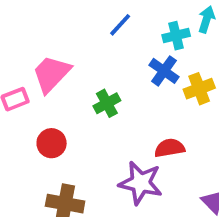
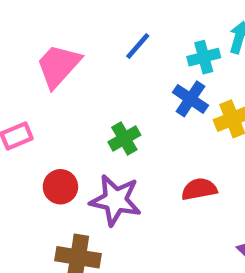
pink trapezoid: (51, 74) -> (58, 66), moved
purple star: (141, 183) -> (115, 200), moved

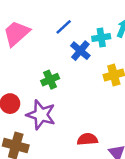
blue cross: (190, 99) -> (80, 51), moved
red semicircle: (199, 189) -> (87, 139), moved

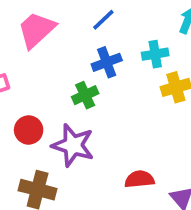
cyan cross: (101, 37) -> (155, 54), moved
blue cross: (80, 51) -> (107, 62), moved, turned 30

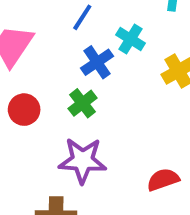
cyan cross: (155, 54) -> (131, 39), moved, turned -35
red circle: (29, 130) -> (24, 110), moved

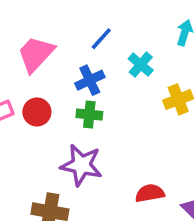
blue cross: (97, 62) -> (90, 80), moved
green cross: (82, 103) -> (89, 115), turned 35

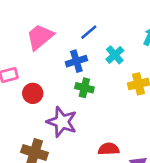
red circle: (37, 112) -> (33, 93), moved
green cross: (89, 115) -> (84, 88), moved

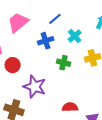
green cross: (84, 88) -> (63, 63), moved

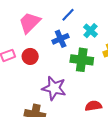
green cross: (63, 63) -> (82, 60), size x1.5
red circle: (13, 65) -> (30, 56), moved

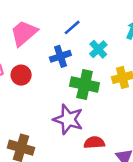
purple star: (54, 88) -> (68, 119), moved

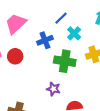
blue line: (72, 27) -> (61, 18), moved
purple star: (68, 119) -> (53, 89), size x0.6

